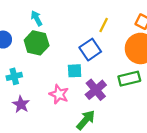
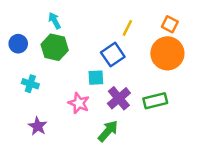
cyan cross: (14, 76) -> (30, 84), turned 32
green rectangle: (129, 79) -> (155, 101), moved
purple star: (21, 104) -> (38, 126), moved

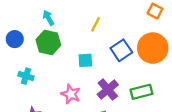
orange square: (170, 24) -> (155, 11), moved
yellow line: (127, 28) -> (95, 24), moved
blue square: (113, 55) -> (121, 50), moved
cyan square: (96, 78) -> (85, 60), moved

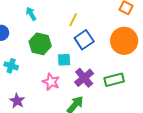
green hexagon: (48, 42) -> (40, 44), moved
blue square: (121, 50) -> (84, 40), moved
cyan square: (85, 60) -> (64, 60), moved

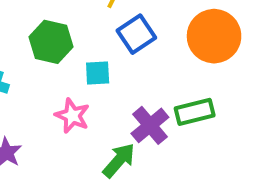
purple cross: (84, 78) -> (150, 125), moved

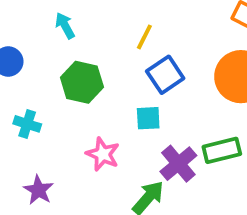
cyan square: (98, 73) -> (148, 118), moved

